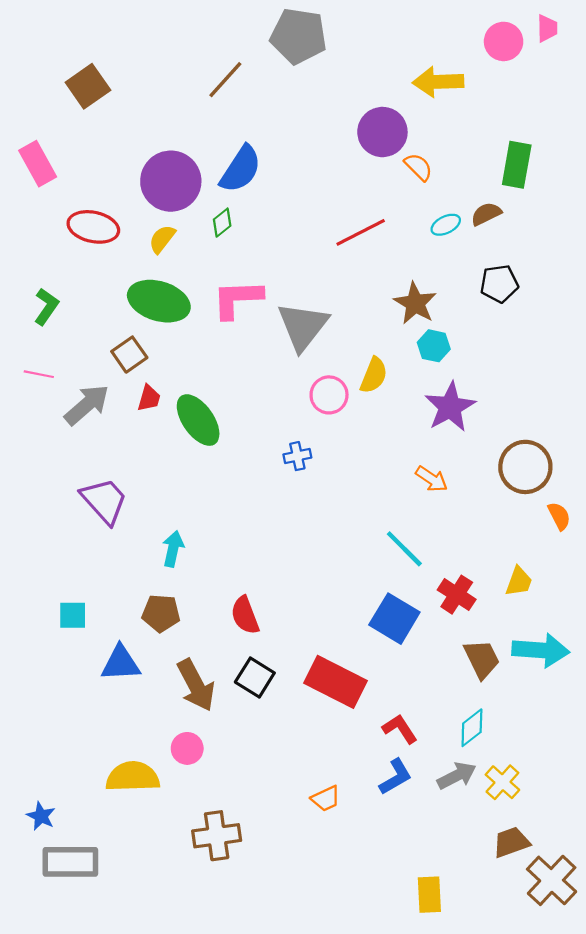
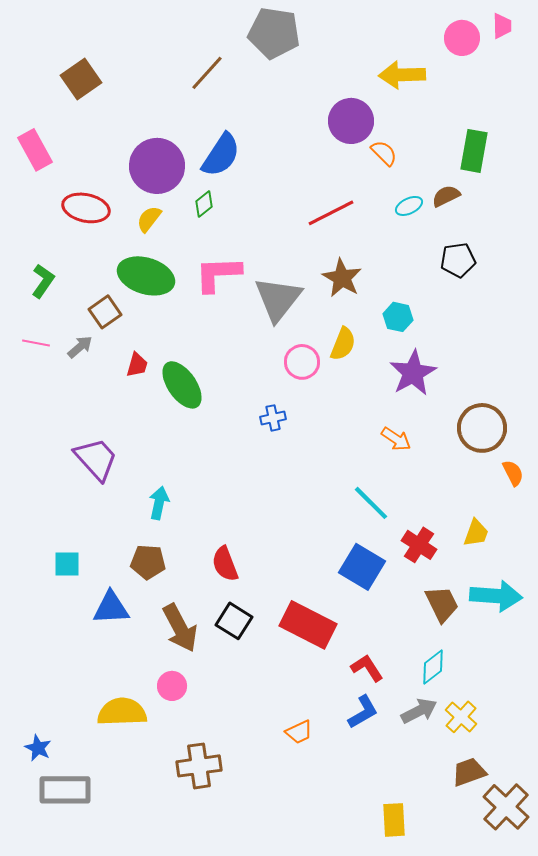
brown star: (415, 303) -> (342, 278), moved
brown square: (129, 355) -> (105, 312), moved
gray arrow: (87, 405) -> (80, 347), moved, size x0.6

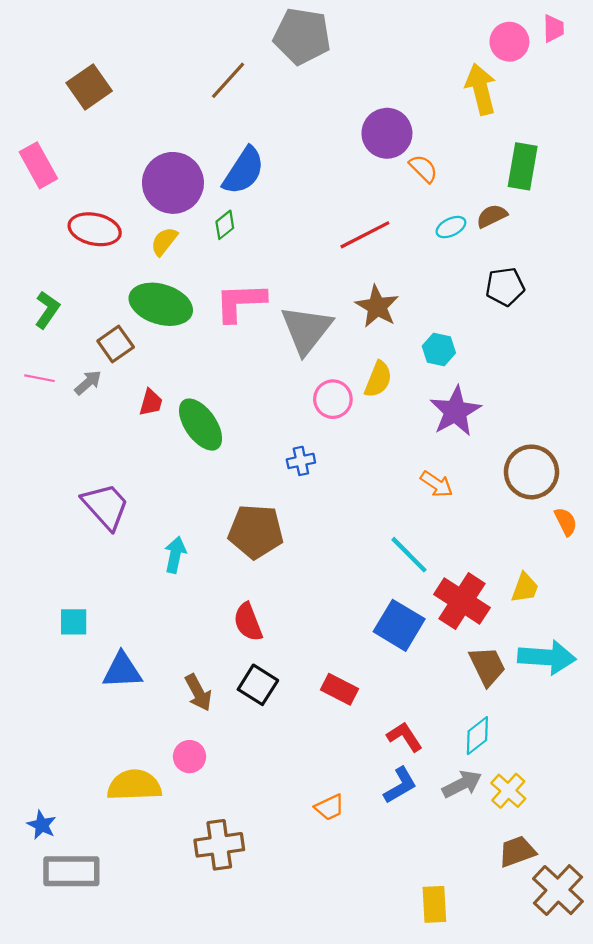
yellow arrow: (402, 75) -> (481, 89), moved, turned 78
red cross: (419, 545) -> (462, 601), size x1.4
brown pentagon: (148, 562) -> (256, 532), moved, size x1.4
red rectangle: (308, 625) -> (340, 689), size x0.6
brown arrow: (180, 628) -> (198, 693), size x0.7

